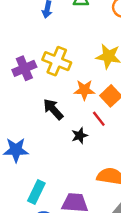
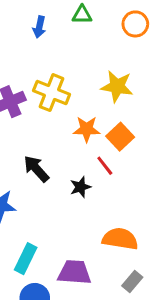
black arrow: (53, 109) -> (36, 169), moved

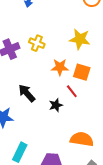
yellow cross: (52, 93) -> (37, 43), size x0.7
orange square: (120, 137) -> (82, 72), turned -30

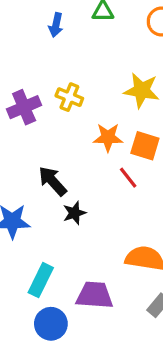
black star: (56, 105) -> (74, 213), moved

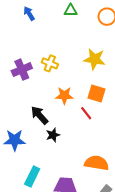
blue arrow: (56, 25) -> (29, 13), moved, turned 136
orange star: (108, 137) -> (64, 96), moved

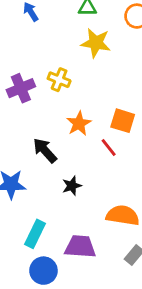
yellow star: (94, 59) -> (96, 43), moved
orange star: (64, 96) -> (79, 124), turned -30
black star: (53, 135) -> (72, 186), moved

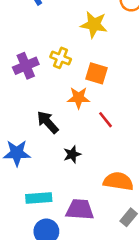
orange square: (123, 121) -> (97, 73), moved
orange star: (79, 124) -> (79, 98), turned 30
cyan rectangle: (35, 234) -> (39, 198), turned 60

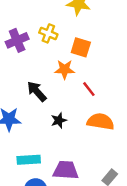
orange semicircle: (118, 181) -> (100, 122), moved

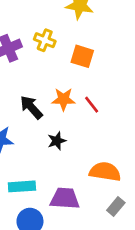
orange star: (65, 69) -> (63, 99), moved
orange semicircle: (100, 122) -> (105, 172), moved

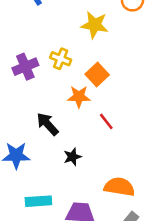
orange square: (82, 56) -> (97, 74), turned 30
orange star: (63, 99) -> (79, 97), moved

